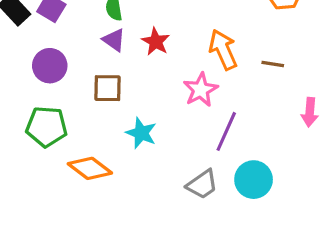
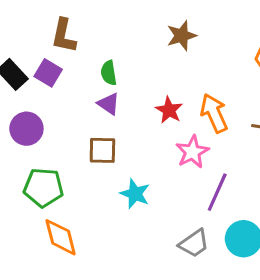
red star: (156, 42) -> (169, 110), moved
purple circle: (50, 66) -> (26, 129), moved
orange diamond: (90, 168) -> (61, 237), moved, turned 39

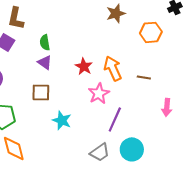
brown star: (181, 36) -> (116, 13), moved

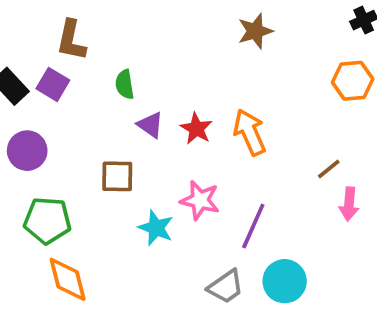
orange hexagon: (151, 32) -> (353, 81), moved
purple triangle: (45, 62) -> (150, 125), moved
brown line: (144, 77) -> (329, 169), moved, turned -48
pink star: (99, 93) -> (200, 200), moved, turned -30

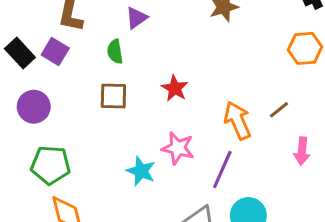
purple triangle: (150, 125) -> (136, 18), moved, turned 50
orange arrow: (250, 132) -> (238, 121), moved
brown line: (329, 169) -> (279, 110), moved
brown square: (117, 176) -> (113, 96), moved

